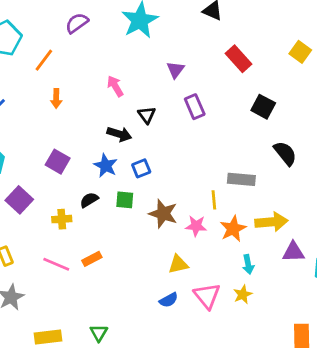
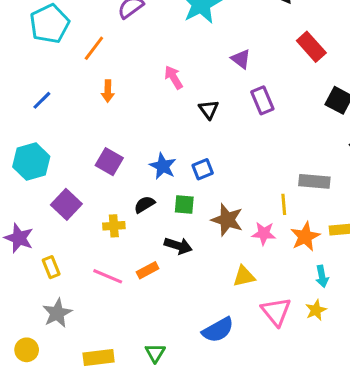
purple triangle: (175, 70) -> (241, 59), turned -30
black arrow: (119, 134) -> (178, 246), moved
blue semicircle: (169, 300) -> (218, 330), moved, size x1.5

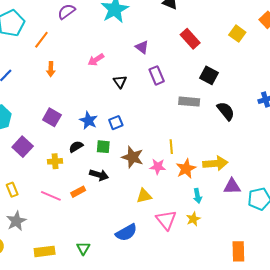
pink arrow: (174, 77) -> (96, 60), turned -91
gray rectangle: (314, 181) -> (189, 102), moved

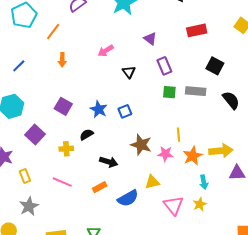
red rectangle: (190, 39) -> (197, 30), turned -60
green square: (103, 147) -> (169, 92), moved
orange rectangle: (78, 192) -> (100, 187), moved
blue semicircle: (126, 233) -> (128, 198), moved

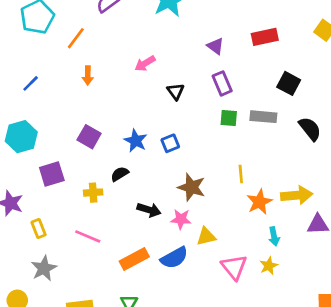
purple triangle: (150, 39) -> (215, 46), moved
purple square: (35, 135) -> (52, 174), turned 30
pink star: (165, 154) -> (181, 219), moved
orange rectangle: (100, 187) -> (134, 259), moved, size x1.5

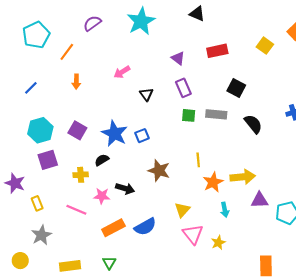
cyan hexagon: (21, 137) -> (40, 130), moved
blue star: (136, 141) -> (115, 133), size x1.4
pink star: (181, 219) -> (102, 196), moved
yellow triangle: (206, 236) -> (182, 210), moved, turned -35
yellow star: (269, 266) -> (218, 243), moved

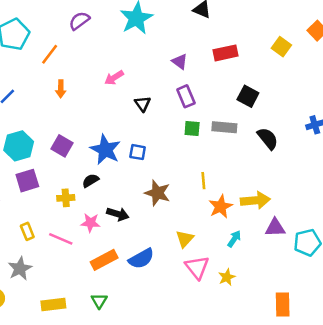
blue square: (142, 136) -> (138, 152), turned 32
yellow rectangle: (37, 203) -> (27, 231), moved
cyan arrow: (225, 210) -> (234, 239), turned -136

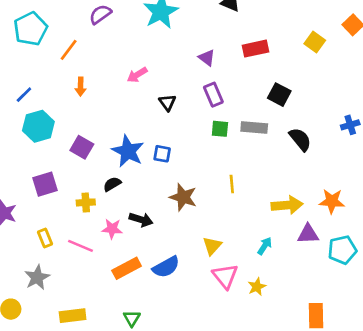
cyan hexagon: (19, 146) -> (38, 126), moved
orange star: (221, 207) -> (332, 201), moved, turned 30
green triangle: (99, 301) -> (132, 318), moved

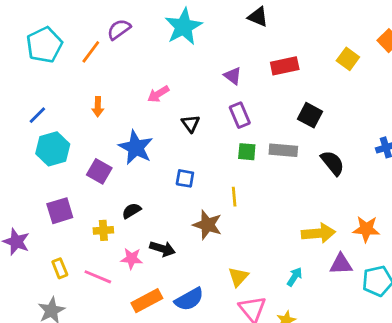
orange line: (69, 50) -> (91, 52), moved
blue star: (128, 151) -> (136, 147), moved
yellow line: (232, 184) -> (234, 197), moved

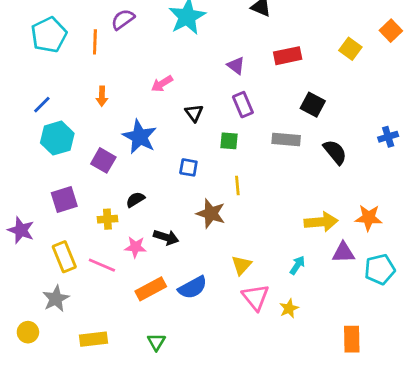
orange line: (91, 52) -> (95, 42), turned -35
green square: (247, 152) -> (229, 141), moved
yellow rectangle: (60, 268) -> (64, 257), size x1.5

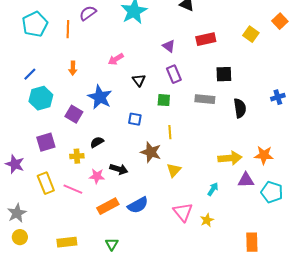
black square: (313, 105) -> (224, 74), turned -30
black semicircle: (335, 152) -> (240, 108), turned 30
yellow triangle: (242, 265) -> (174, 170), moved
cyan pentagon: (380, 269) -> (272, 192), turned 30
gray star: (56, 299) -> (17, 213), moved

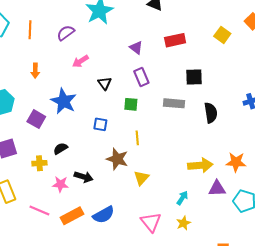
purple semicircle: (88, 13) -> (66, 33), moved
pink line: (73, 189) -> (39, 211), moved
yellow star: (207, 220) -> (183, 223), moved

